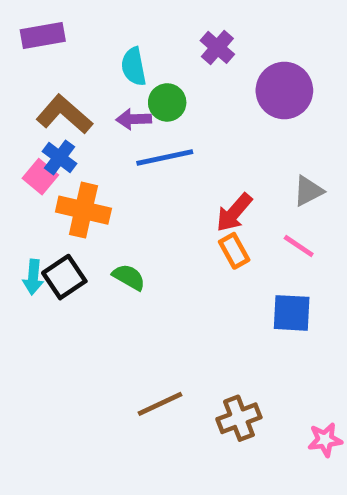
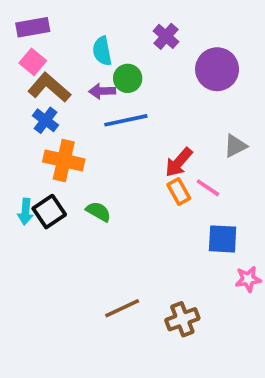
pink square: (40, 177) -> (33, 62), moved
pink line: (299, 246) -> (208, 188), moved
pink star: (325, 440) -> (248, 279), moved

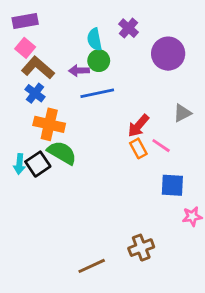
cyan semicircle: (102, 51) -> (94, 39), moved
green semicircle: (98, 212) -> (62, 153), moved, size x1.5
brown line: (122, 308) -> (92, 266), moved

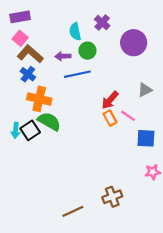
green circle: (99, 61) -> (88, 51), moved
blue square: (172, 185) -> (146, 138), moved

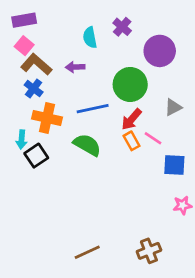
green circle: (88, 51) -> (130, 84), moved, size x1.6
blue line: (77, 74) -> (93, 109), moved
green semicircle: (49, 121) -> (87, 145), moved
cyan arrow: (16, 130) -> (21, 139), moved
brown cross: (112, 197) -> (149, 251), moved

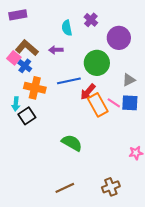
pink square: (24, 46) -> (14, 58), moved
red arrow: (132, 119) -> (88, 92), moved
orange rectangle: (132, 141) -> (98, 105), size x1.6
green semicircle: (87, 145) -> (72, 143), moved
blue square: (174, 165) -> (130, 103), moved

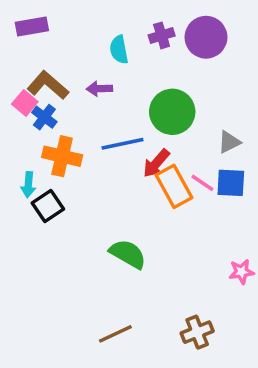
purple cross: (91, 20) -> (162, 35), turned 32
purple circle: (119, 38) -> (206, 37), moved

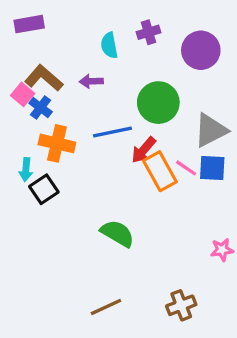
purple circle: (206, 37) -> (201, 50), moved
gray triangle: (229, 142) -> (211, 130), size x1.6

